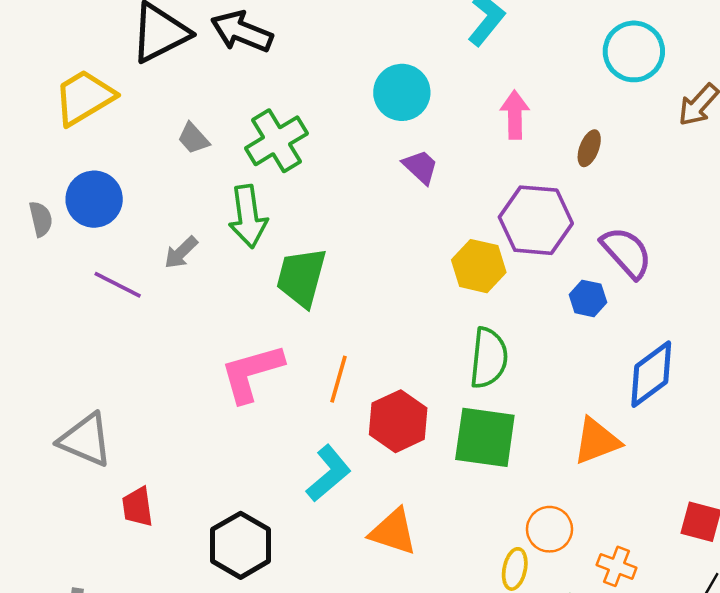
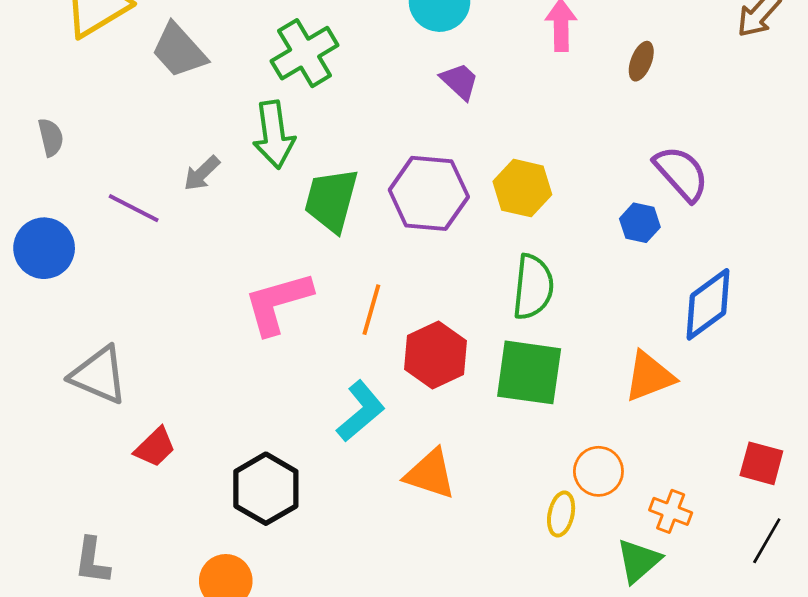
gray trapezoid: (193, 138) -> (179, 50), moved, size x1.6
blue circle: (94, 199) -> (44, 248), moved
purple hexagon: (536, 220) -> (429, 193), moved
red trapezoid: (138, 507) -> (155, 447), turned -126

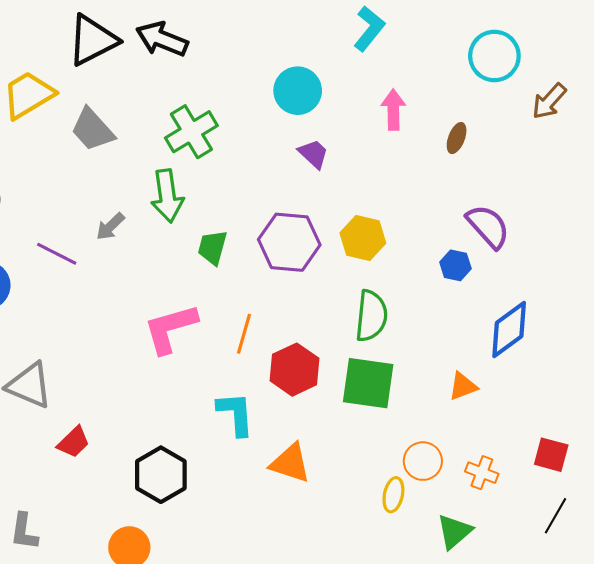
green trapezoid: (331, 200) -> (212, 247), size x0.7
orange triangle: (649, 376) -> (463, 386), size x0.7
cyan L-shape: (361, 411) -> (236, 414), turned -54
orange cross: (671, 511) -> (482, 473), moved

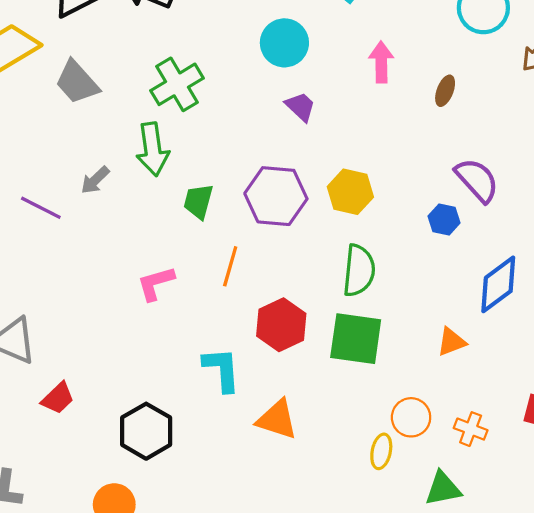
pink L-shape: (170, 328) -> (156, 283), size x0.7
orange line: (244, 334) -> (230, 266), moved
green triangle: (454, 532) -> (443, 489), turned 30

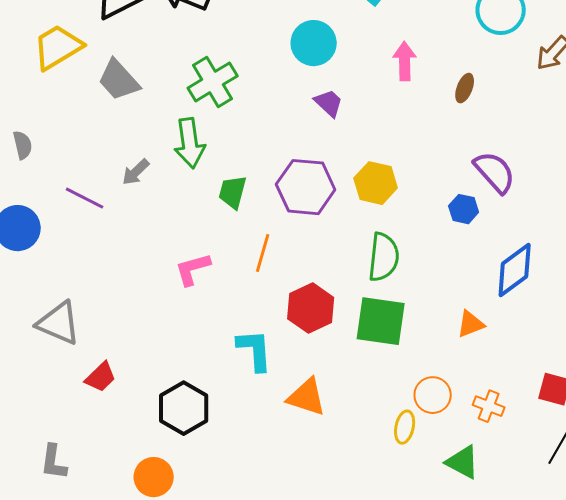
green triangle: (443, 489) -> (463, 462), turned 39

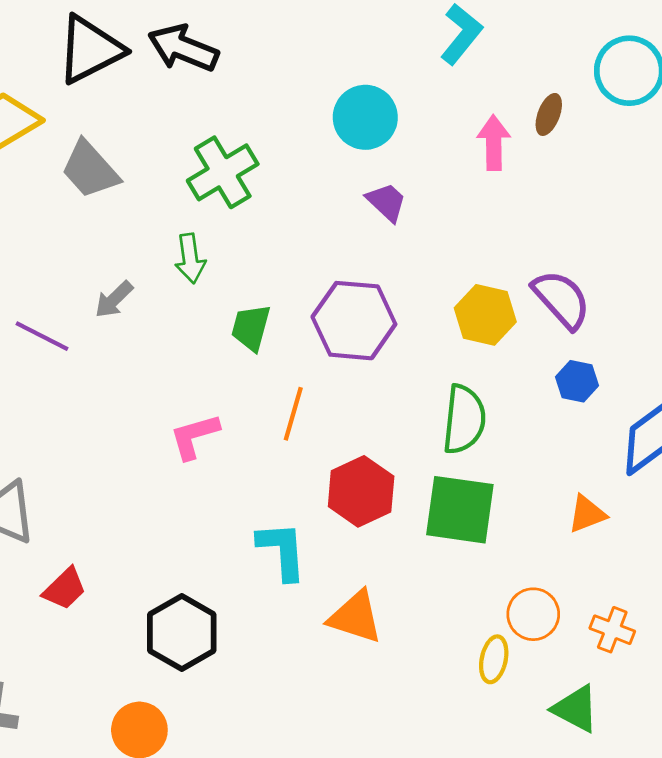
brown ellipse: (465, 88) -> (549, 114), moved
green arrow: (190, 143) -> (190, 258), size x0.7
purple semicircle: (495, 172) -> (561, 299), moved
yellow hexagon: (376, 183) -> (485, 315), moved
blue hexagon: (464, 209) -> (577, 381), moved

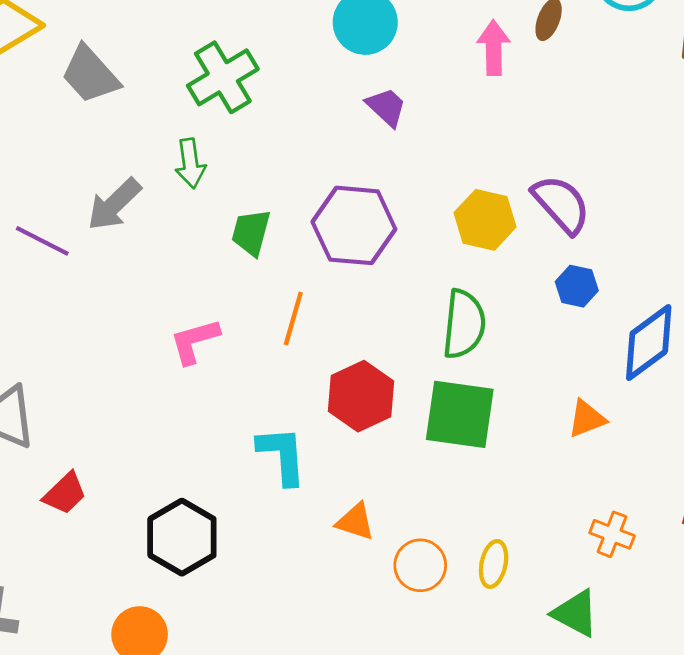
gray arrow: (114, 299) -> (114, 204), size x1.4
orange circle: (533, 614) -> (420, 565), moved
orange triangle: (355, 617) -> (355, 522), size x0.7

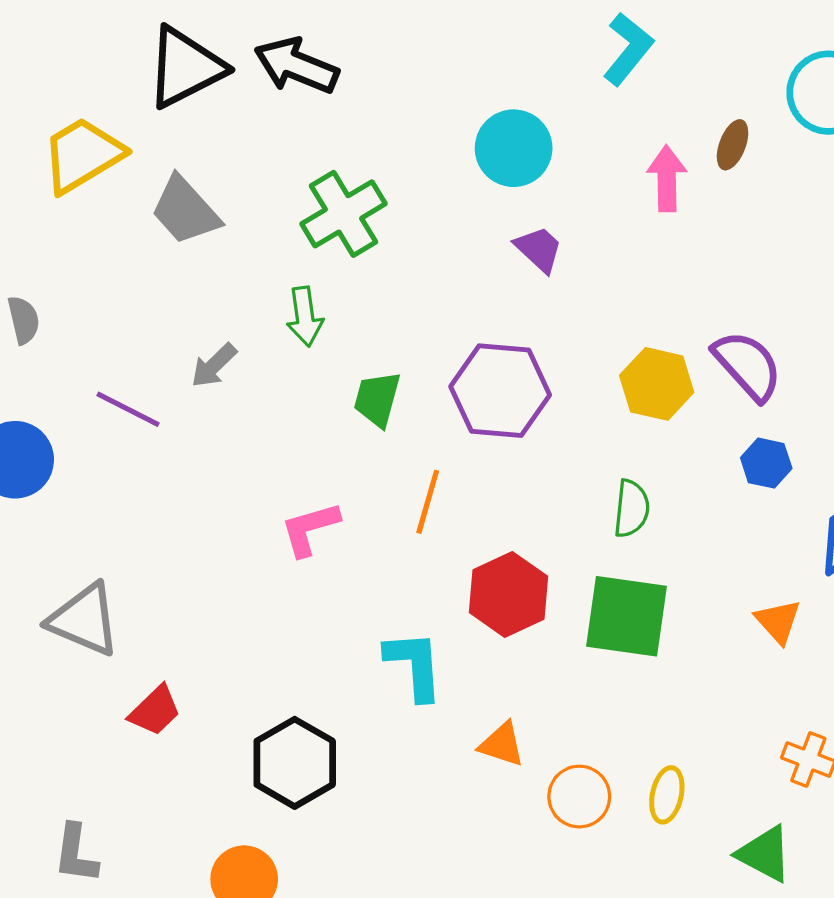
gray arrow: (114, 204) -> (214, 365), size x0.7
green semicircle: (464, 324) -> (631, 509), size x0.7
orange triangle: (587, 419) -> (778, 621), turned -51

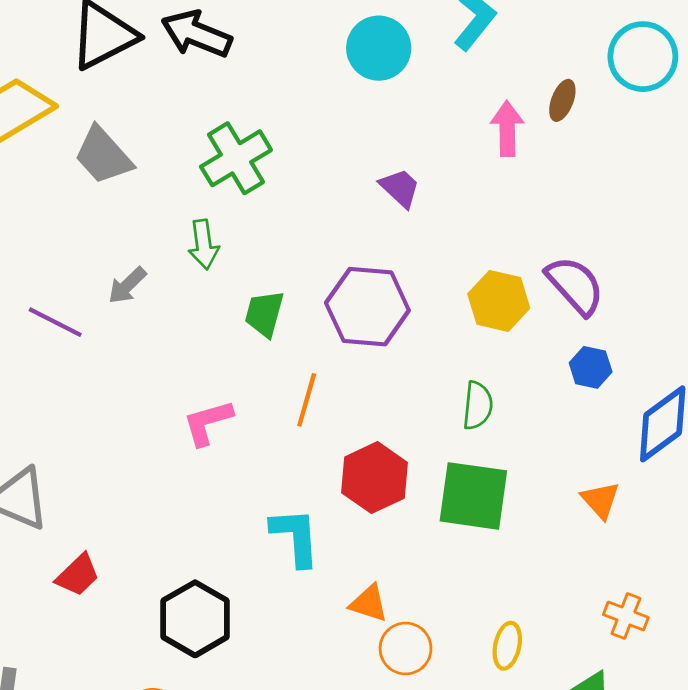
cyan circle: (514, 148) -> (379, 48), moved
orange circle: (579, 797) -> (406, 649), moved

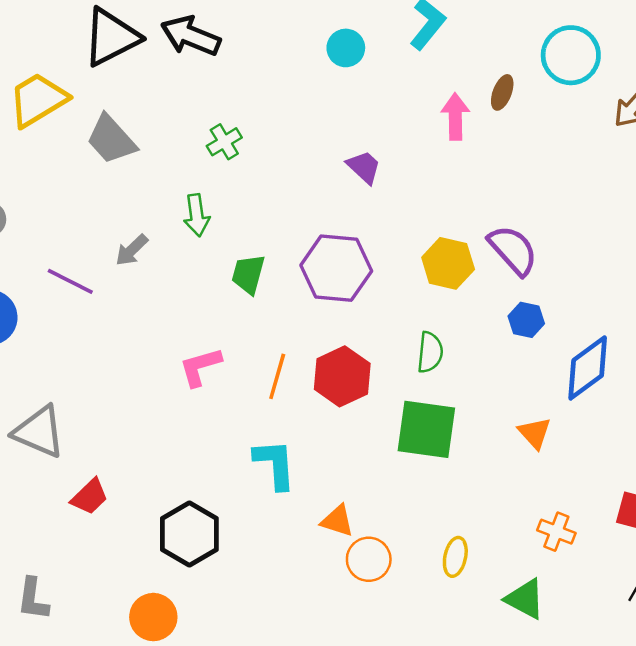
cyan circle: (379, 48) -> (346, 48), size x0.7
green cross: (236, 158) -> (224, 142), size x0.6
orange line: (307, 400) -> (277, 376), moved
red hexagon: (374, 478) -> (342, 376), moved

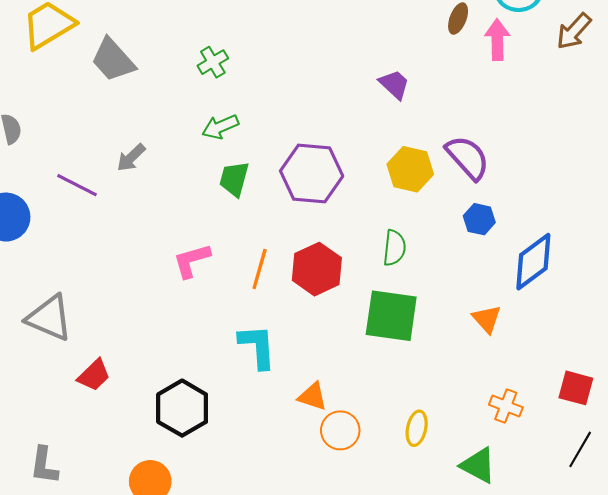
pink arrow: (455, 117) -> (497, 40), moved
purple trapezoid: (364, 167) -> (394, 84), moved
green arrow: (197, 215) -> (220, 127), moved, turned 75

